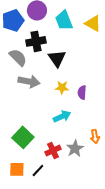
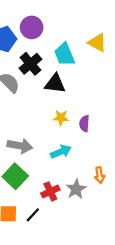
cyan trapezoid: (64, 20) -> (64, 54), moved
black cross: (36, 41) -> (30, 64), turned -30
black triangle: (57, 58) -> (55, 84), turned -48
gray arrow: (29, 81) -> (20, 146), moved

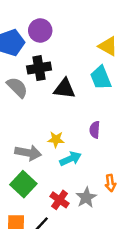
cyan trapezoid: (64, 54) -> (101, 78), moved
black cross: (30, 64) -> (39, 68), turned 30
yellow star: (61, 118) -> (56, 139), moved
red cross: (50, 191) -> (60, 200), turned -30

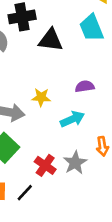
purple semicircle: (95, 130) -> (85, 86), turned 77
cyan arrow: (70, 159) -> (72, 119), moved

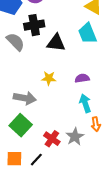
yellow star: (41, 97) -> (49, 78), moved
cyan arrow: (72, 119) -> (85, 103), moved, turned -84

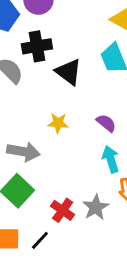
black triangle: (56, 43) -> (69, 72), turned 30
purple semicircle: (82, 78) -> (106, 123), turned 48

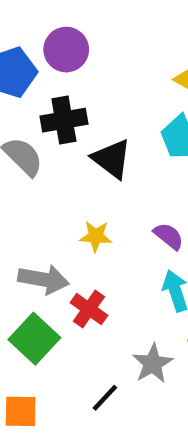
red cross: (63, 210) -> (89, 309), moved
black line: (40, 240) -> (105, 398), moved

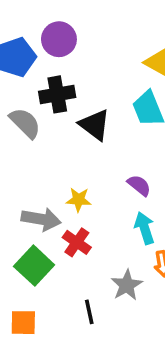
yellow star: (96, 236) -> (79, 200), moved
black line: (105, 398) -> (89, 312), turned -55

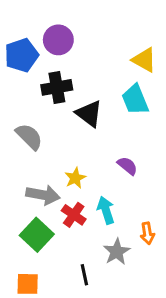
gray semicircle: (25, 123) -> (29, 137), moved
yellow star: (79, 200) -> (75, 178), turned -30
cyan arrow: (144, 228) -> (106, 210), moved

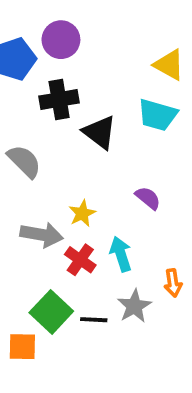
cyan trapezoid: (135, 100) -> (158, 115), turned -52
green square: (37, 235) -> (51, 312), moved
black line: (84, 275) -> (94, 320), moved, turned -75

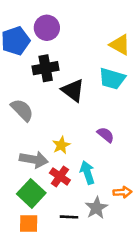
orange arrow: (173, 283) -> (123, 192), turned -84
green square: (51, 312) -> (31, 193), moved
orange square: (22, 347) -> (29, 223), moved

